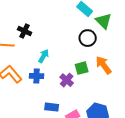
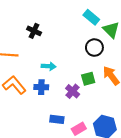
black cross: (25, 31) -> (34, 31), moved
cyan arrow: (44, 56) -> (49, 66), turned 64

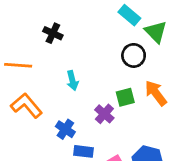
cyan arrow: (49, 66) -> (72, 81), turned 72
blue cross: (41, 87) -> (65, 129), moved, turned 32

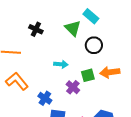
green triangle: (156, 32) -> (73, 28), moved
cyan arrow: (72, 81) -> (61, 64), moved, turned -72
orange arrow: (156, 93) -> (110, 72), turned -60

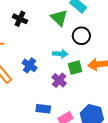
cyan arrow: (61, 64) -> (60, 54), moved
blue cross: (45, 98) -> (30, 65), moved

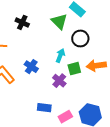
cyan arrow: (60, 54) -> (60, 56), turned -72

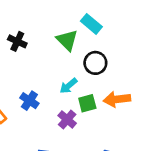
cyan arrow: (60, 56) -> (68, 86), turned -152

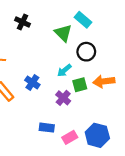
black cross: (17, 41) -> (22, 22), moved

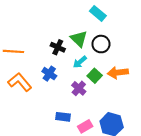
black cross: (22, 22) -> (58, 47), moved
green triangle: (63, 33) -> (79, 39), moved
green square: (80, 85) -> (95, 76), turned -32

